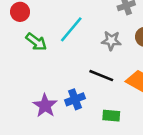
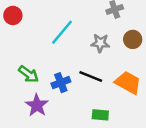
green arrow: (36, 42) -> (28, 74), moved
blue cross: (75, 99) -> (61, 83), moved

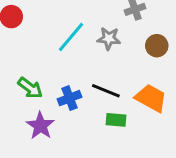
gray star: (100, 43) -> (109, 38), moved
green rectangle: (100, 115) -> (116, 120), moved

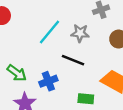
black line: (106, 91) -> (73, 60), moved

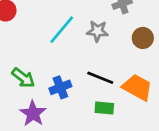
black line: (73, 60) -> (100, 78), moved

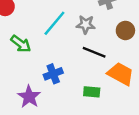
green arrow: (23, 78) -> (21, 44), moved
black line: (100, 78) -> (94, 52), moved

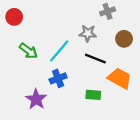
cyan line: (54, 23) -> (59, 51), moved

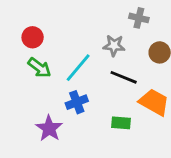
gray cross: (108, 11) -> (139, 18), turned 32
red circle: (14, 17) -> (33, 37), moved

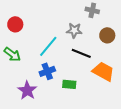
green arrow: (39, 68) -> (12, 54), moved
green rectangle: (121, 123) -> (69, 84), moved

